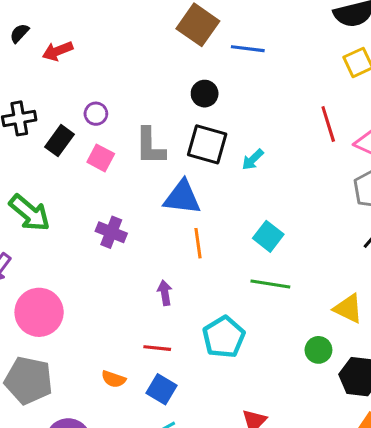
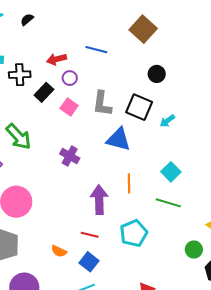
blue line: (248, 49) -> (96, 50), moved
red arrow: (58, 51) -> (56, 59), moved
black circle: (205, 94) -> (157, 74), moved
orange line: (198, 243) -> (129, 183), moved
purple arrow: (165, 293) -> (99, 200), size x1.8

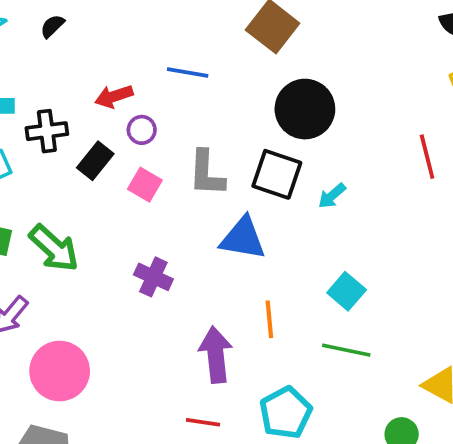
black circle: (157, 74) -> (305, 109), size x1.8

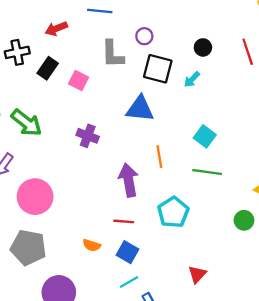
black circle: (305, 109) -> (203, 47), moved, size x0.5
purple circle: (142, 130) -> (144, 36), moved
gray L-shape: (206, 173) -> (113, 54), moved

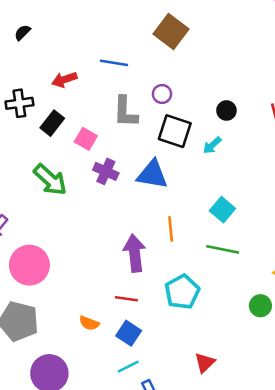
green arrow: (26, 123) -> (50, 180), moved
purple cross: (88, 136) -> (106, 171), moved

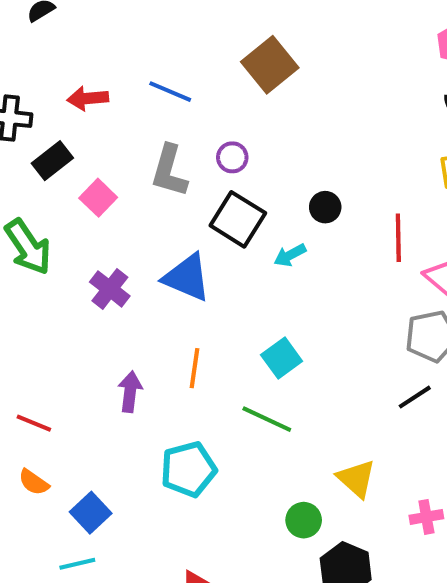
purple cross: (106, 171) -> (110, 289), moved
purple arrow: (135, 253) -> (130, 392), size x0.7
red line: (126, 299) -> (34, 423), moved

